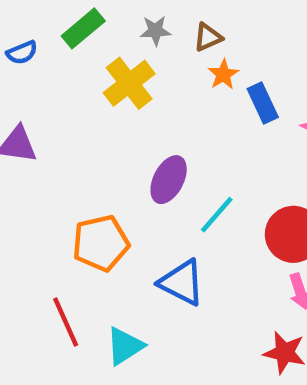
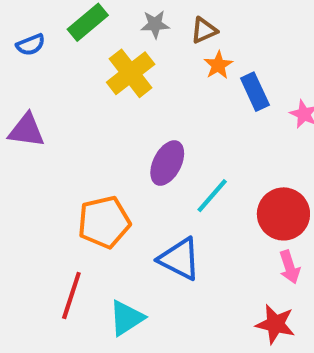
red line: (66, 322) -> (71, 296), turned 42

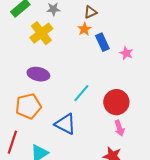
brown triangle: (204, 30) -> (90, 12), moved
purple ellipse: (167, 163) -> (38, 74), moved, turned 75

